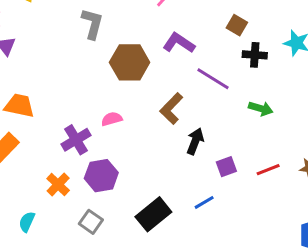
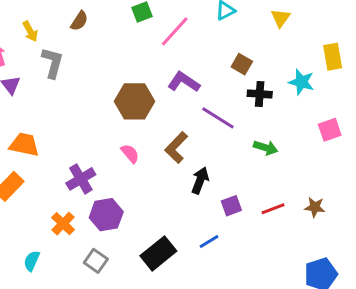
gray L-shape: (92, 24) -> (53, 63), moved
pink semicircle: (112, 119) -> (130, 154), moved, turned 66

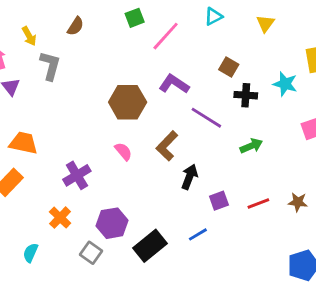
green arrow: (266, 148) -> (251, 146), turned -40
purple hexagon: (106, 215) -> (112, 223), moved

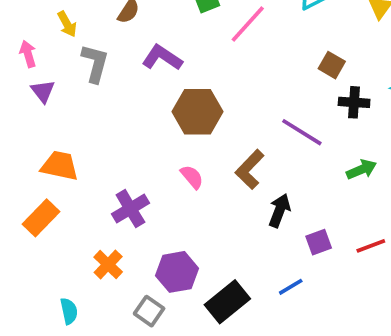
purple L-shape: (174, 84) -> (162, 58), moved
cyan semicircle: (31, 253) -> (69, 311), turned 144

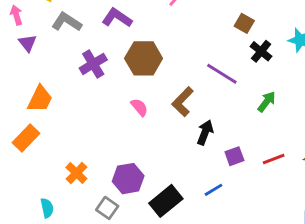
gray L-shape: (95, 63) -> (67, 22), turned -72
black cross: (354, 102) -> (261, 51), turned 35
orange trapezoid: (60, 166) -> (40, 99), turned 104
green arrow: (361, 169) -> (267, 102), turned -30
purple cross: (130, 209) -> (93, 64), moved

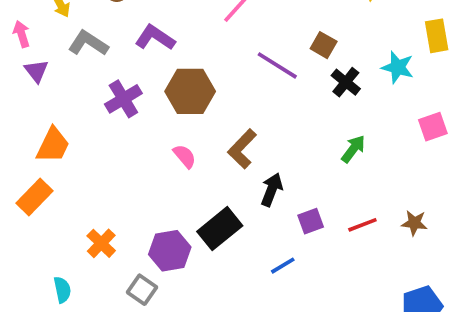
purple line: (222, 74) -> (277, 65), moved
black rectangle: (166, 201) -> (220, 229), moved

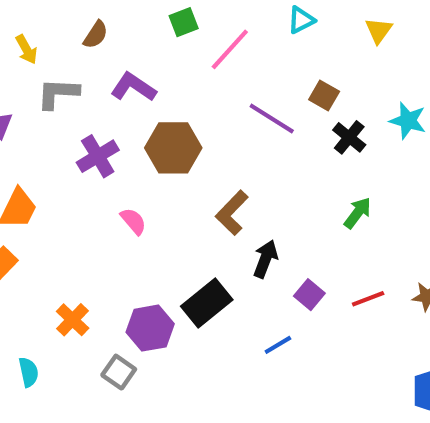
gray L-shape: (88, 43) -> (58, 93), turned -30
pink semicircle: (185, 156) -> (133, 221), moved
purple square: (311, 221) -> (309, 295), turned -30

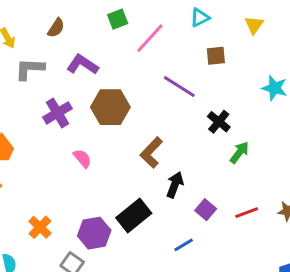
brown square: (324, 95) -> (216, 56), moved, turned -36
black cross: (349, 137) -> (219, 122), moved

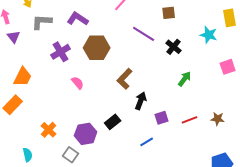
black cross: (219, 122) -> (174, 47), moved
purple square: (206, 210) -> (162, 118), turned 32
black rectangle: (134, 216) -> (113, 122), size x0.7

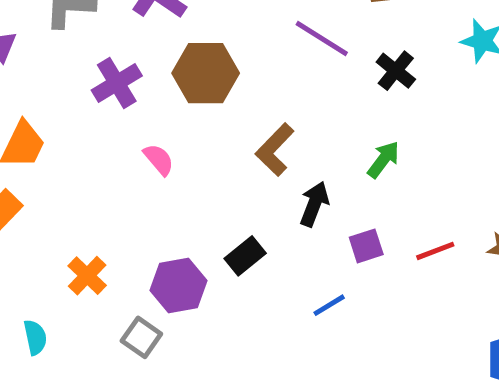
green arrow: (185, 79) -> (383, 160), moved

